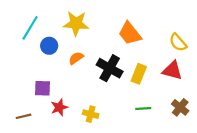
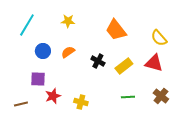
yellow star: (76, 23) -> (68, 21), size x0.6
blue circle: (49, 46) -> (43, 51), moved
black cross: (110, 68) -> (98, 61), size x0.6
yellow rectangle: (139, 74) -> (124, 66), turned 30

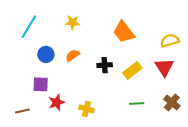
yellow semicircle: (159, 38) -> (170, 41), turned 114
black cross: (98, 61) -> (105, 65), turned -32
red triangle: (154, 63) -> (164, 67), turned 42

